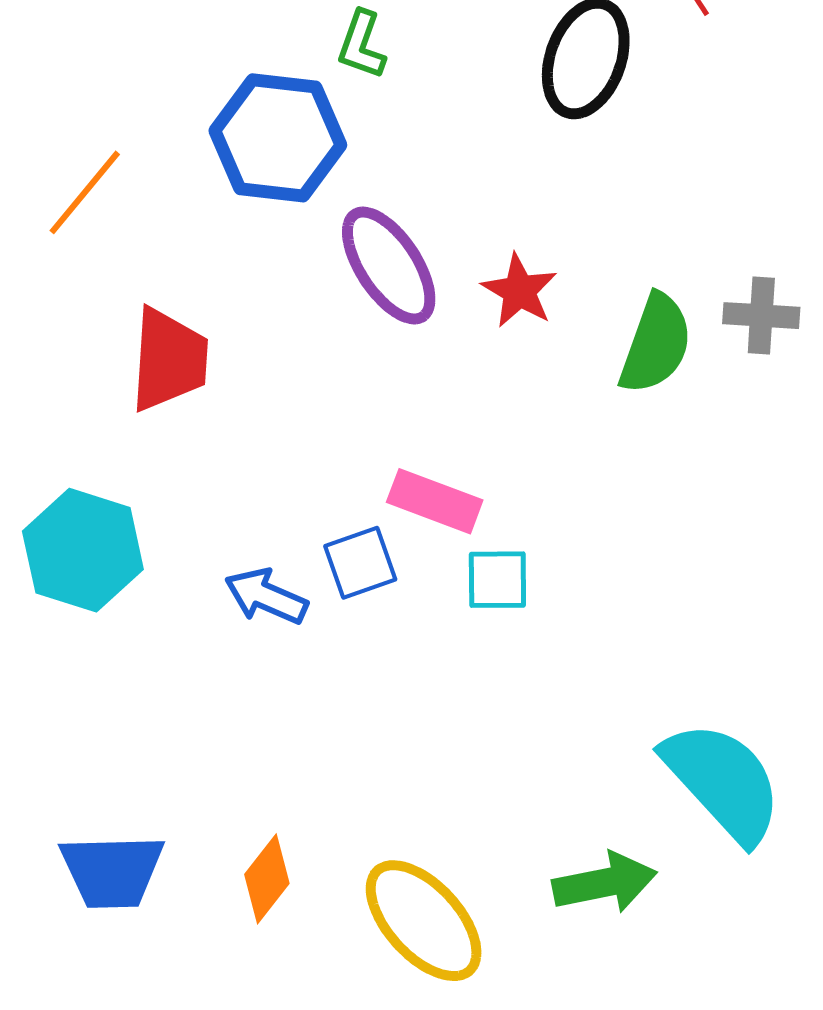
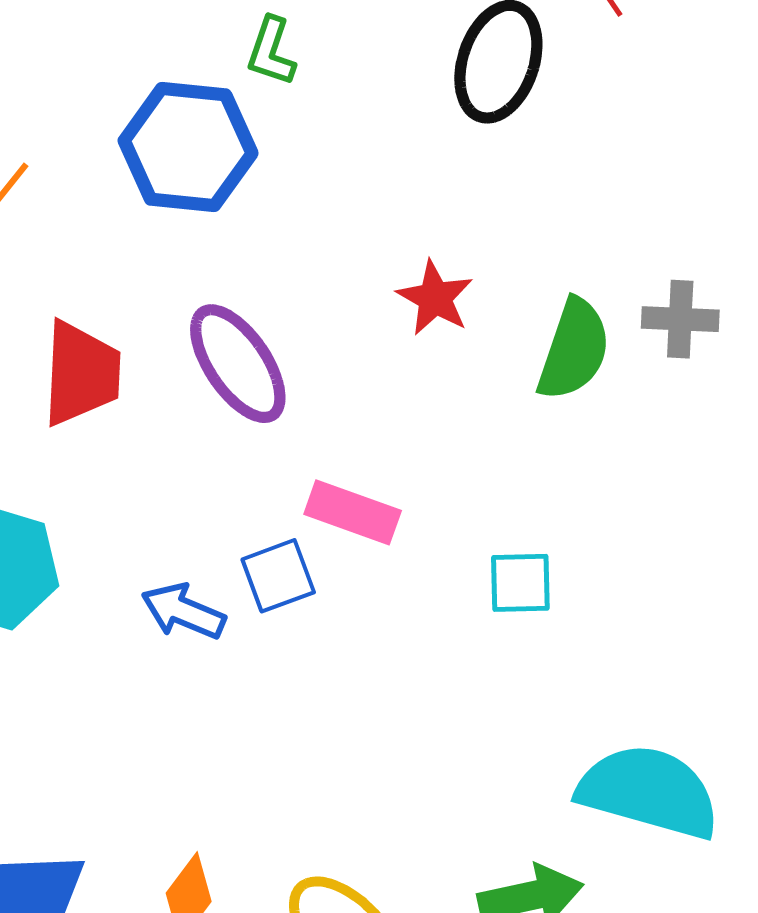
purple ellipse: (389, 266) -> (238, 364), moved
cyan square: (497, 580) -> (520, 583), moved
cyan semicircle: (723, 782) -> (649, 792), turned -31

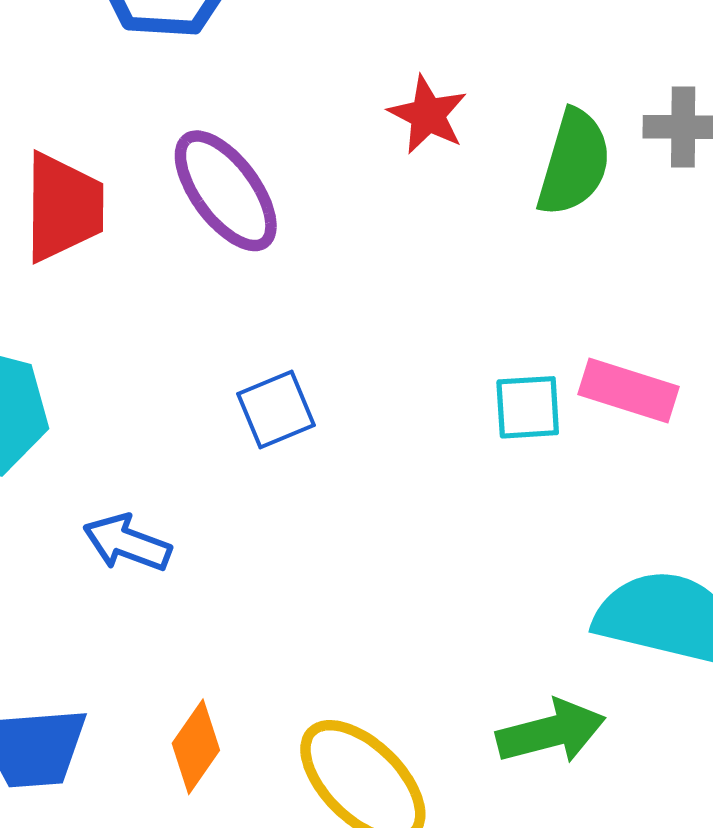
pink rectangle: (353, 512) -> (629, 391), moved
blue arrow: (183, 611) -> (127, 543), moved

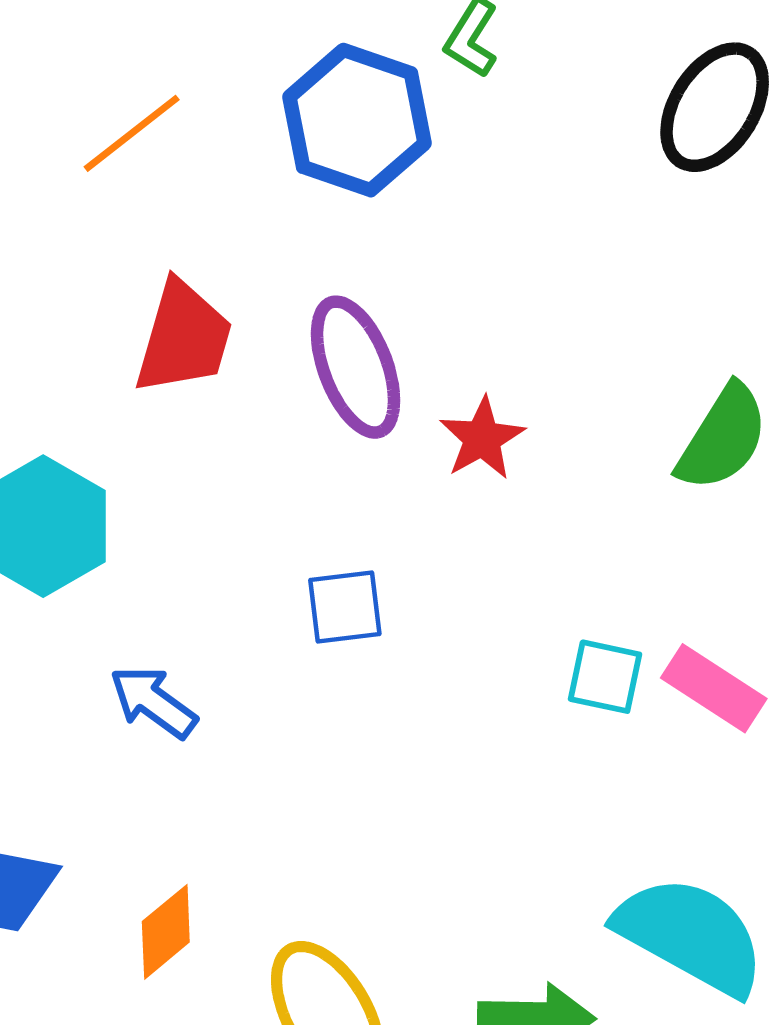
red star: (428, 115) -> (482, 438), moved

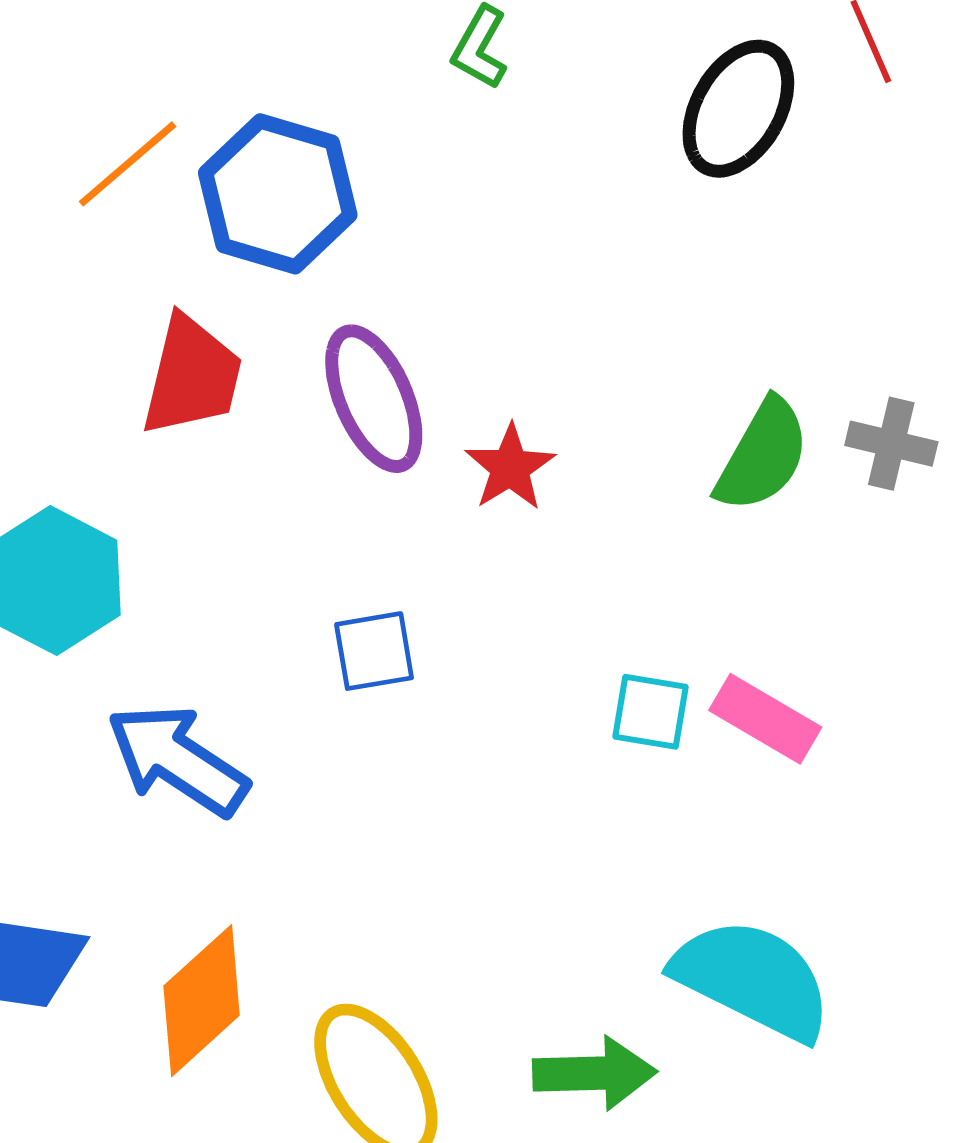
blue hexagon: (357, 120) -> (278, 194), moved
blue arrow: (153, 702) -> (177, 760), size x1.5
orange diamond: (166, 932) -> (202, 1001), size x1.5

